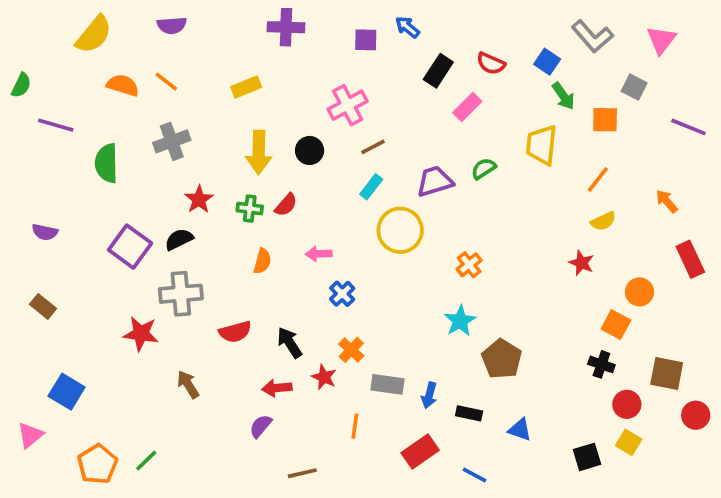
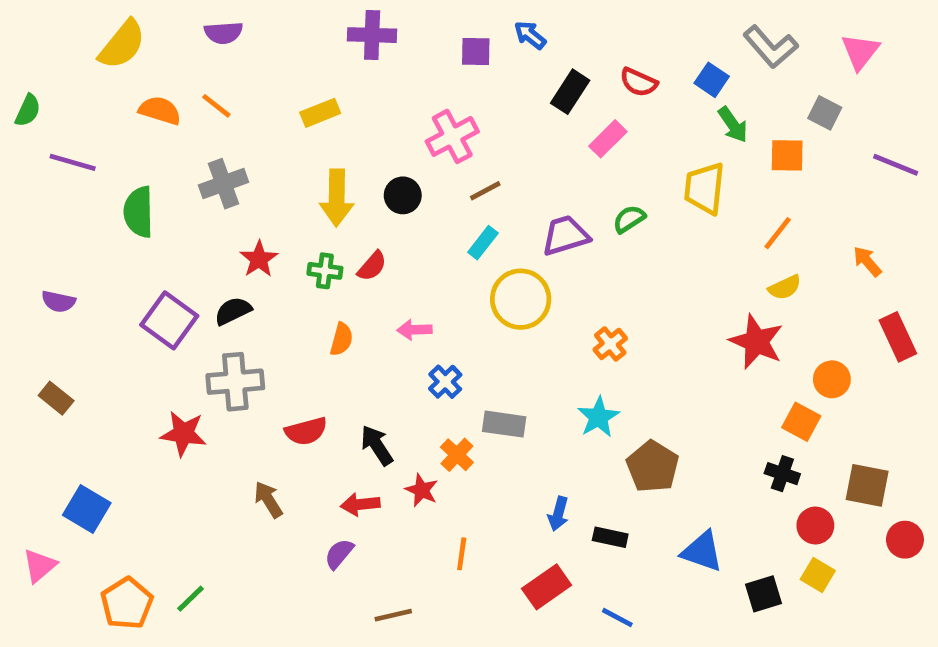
red star: (581, 263) -> (756, 342), size x1.6
brown arrow: (188, 384) -> (268, 500), moved
gray rectangle: (387, 384) -> (504, 424), moved
blue triangle: (520, 430) -> (702, 551), moved, size x1.4

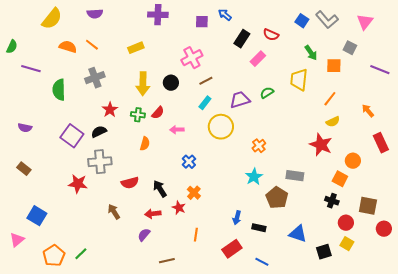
blue square: (712, 80) -> (302, 21), moved
pink arrow: (415, 330) -> (177, 130), moved
gray rectangle: (504, 424) -> (295, 176), moved

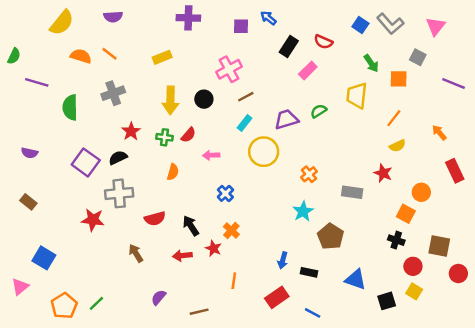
red star: (321, 145) -> (383, 173), size x0.7
gray rectangle: (295, 176) -> (352, 192), moved
purple semicircle: (144, 235) -> (159, 297), moved

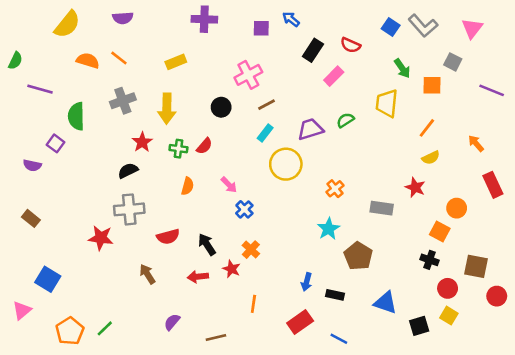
yellow arrow: (170, 100) -> (167, 108), moved
pink arrow: (211, 155) -> (229, 185), moved, turned -133
purple square: (86, 162) -> (56, 143), moved, size x0.6

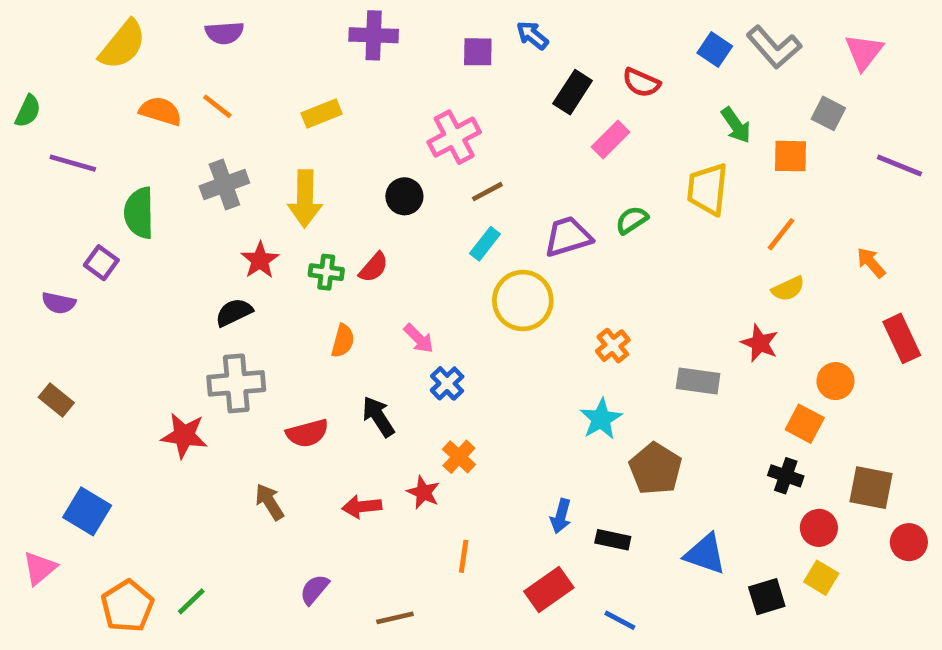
black arrow: (207, 244) -> (378, 417), moved

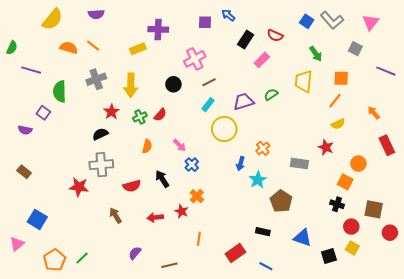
purple cross: (374, 35) -> (158, 29), moved
orange square: (790, 156) -> (341, 78), moved
green cross: (326, 272) -> (140, 117), turned -32
blue arrow: (561, 516) -> (241, 164), moved

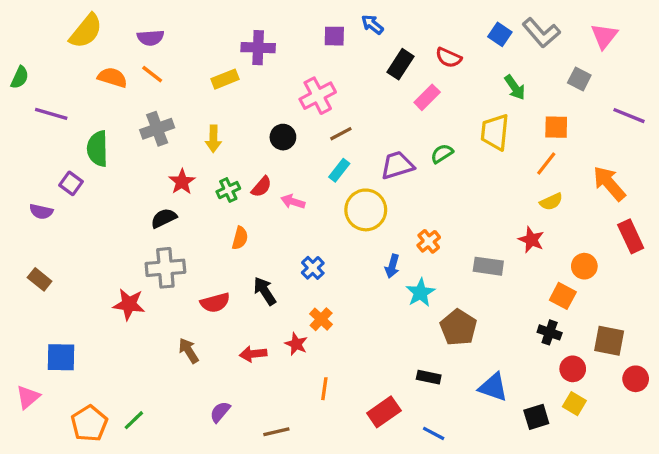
purple semicircle: (96, 14) -> (150, 38), moved
yellow arrow: (131, 85) -> (213, 139), size x0.7
orange arrow: (374, 113) -> (609, 183), size x1.6
pink arrow: (180, 145) -> (293, 202), moved, turned 152
blue square: (37, 219) -> (61, 357), turned -30

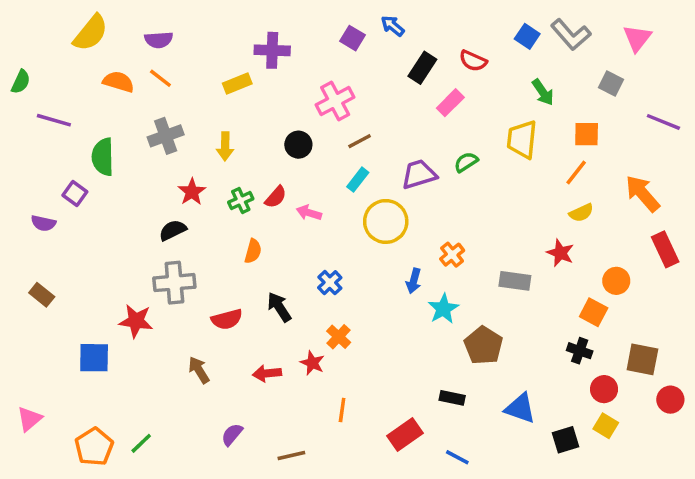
purple square: (334, 36) -> (353, 38), turned 30
blue square: (61, 357) -> (94, 358), moved

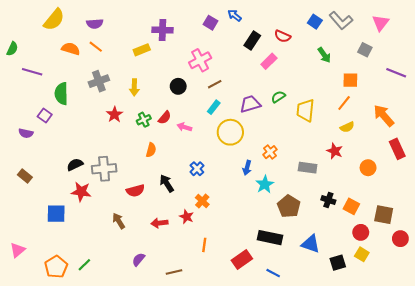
yellow trapezoid: (522, 139) -> (305, 110), moved
black semicircle: (173, 230) -> (75, 165), moved
orange square: (594, 312) -> (351, 206), moved
black cross: (580, 351) -> (328, 200), moved
black rectangle: (452, 398) -> (270, 238), size x1.6

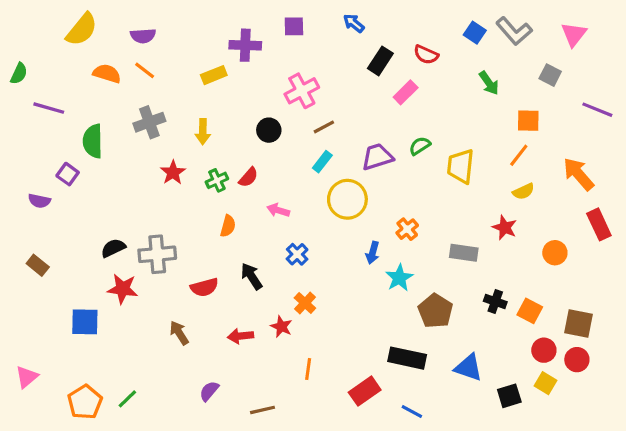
purple square: (211, 23) -> (294, 26), moved, turned -32
pink arrow: (184, 127) -> (278, 210), moved
red circle: (400, 239) -> (577, 360), moved

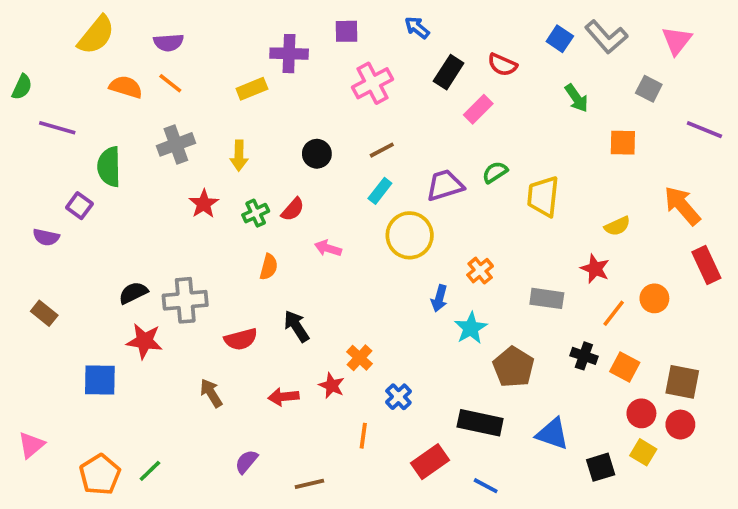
pink cross: (302, 91) -> (373, 83), moved
orange line: (519, 155) -> (614, 313), moved
blue cross: (297, 254) -> (398, 397), moved

